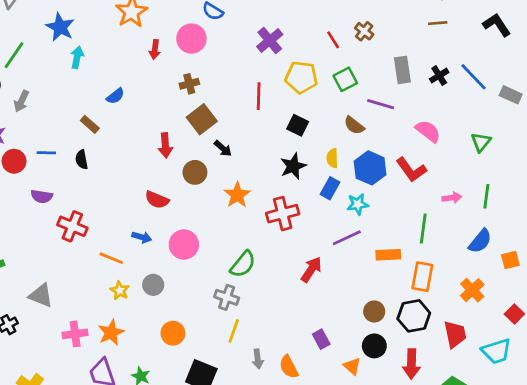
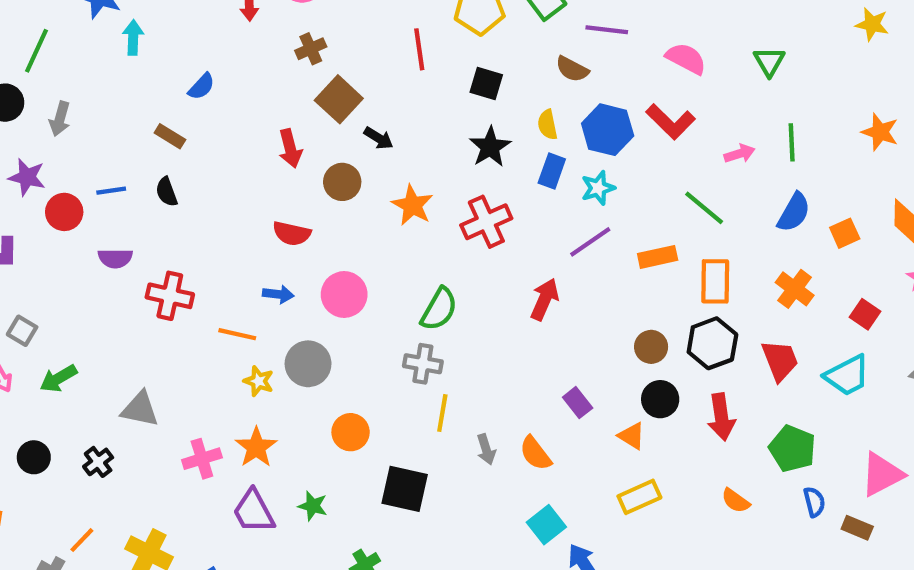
green line: (423, 229) -> (704, 208), turned -48
gray circle: (153, 285) -> (308, 364), size x1.4

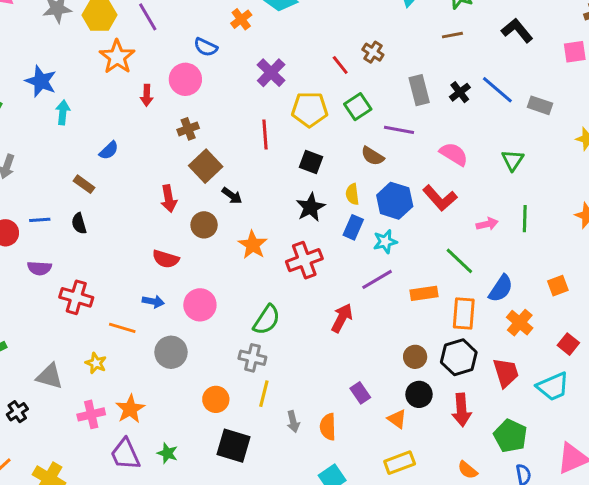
blue semicircle: (794, 212) -> (501, 288), moved
yellow star: (259, 381) -> (96, 363), moved
orange circle: (351, 432) -> (216, 399), moved
orange semicircle: (535, 453) -> (328, 427), turned 32

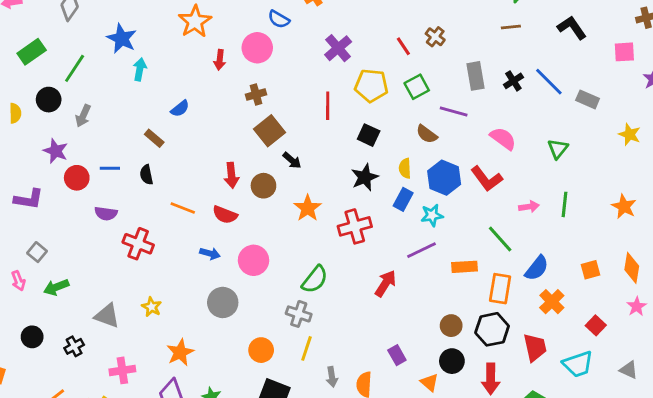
red arrow: (169, 199) -> (231, 175), moved
orange line: (122, 328) -> (183, 208), moved
pink cross: (91, 414) -> (122, 370), moved

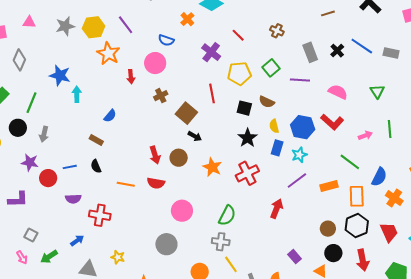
red line: (403, 46) -> (238, 35), moved
brown square: (269, 131) -> (186, 113), moved
brown semicircle: (427, 134) -> (267, 102), moved
blue arrow: (210, 254) -> (77, 241), moved, turned -40
yellow line: (307, 348) -> (231, 264), turned -42

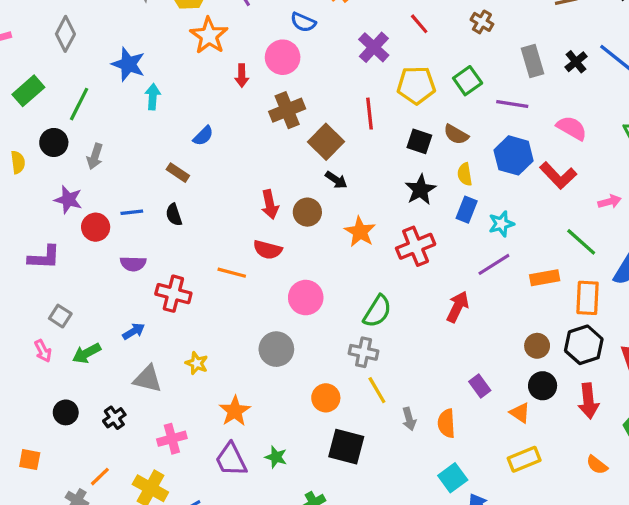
brown cross: (161, 96) -> (287, 110), size x1.5
blue hexagon: (303, 127) -> (514, 155), moved
orange line: (126, 184) -> (232, 273), moved

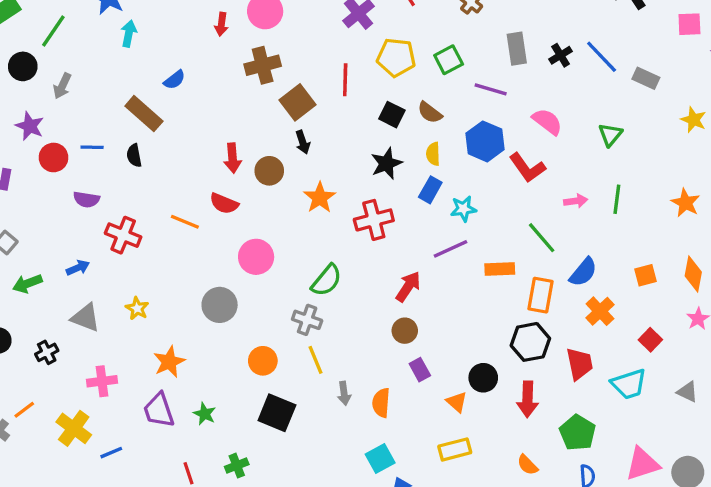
brown rectangle: (178, 173) -> (144, 114), size x1.6
black arrow: (336, 180) -> (303, 142), turned 30
brown circle: (537, 346) -> (405, 331), moved

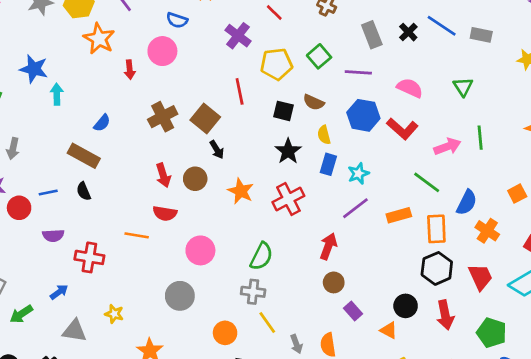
brown cross: (263, 65) -> (163, 117), moved
pink arrow: (576, 201) -> (447, 147), size x1.4

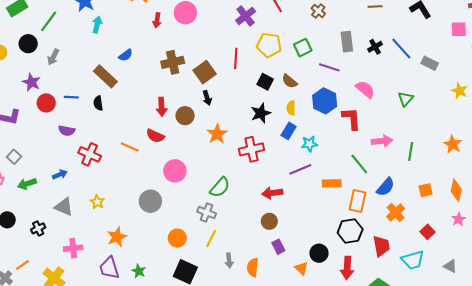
red L-shape: (402, 129) -> (351, 119), turned -150
green line: (480, 138) -> (411, 151), moved
red arrow: (328, 246) -> (272, 193), turned -132
yellow line: (267, 322) -> (211, 238), turned 48

